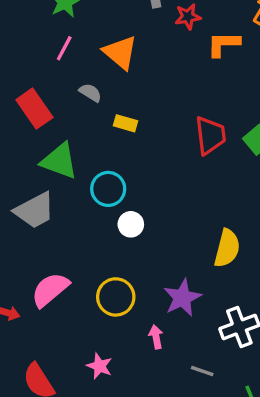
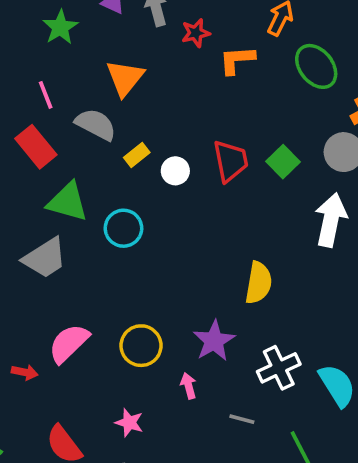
pink line: (64, 48) -> (46, 95), moved, turned -45
orange triangle: (120, 52) -> (125, 78), turned 33
gray semicircle: (90, 93) -> (96, 124), size x1.6
yellow rectangle: (125, 123) -> (137, 155), turned -50
white circle: (131, 224) -> (175, 171), moved

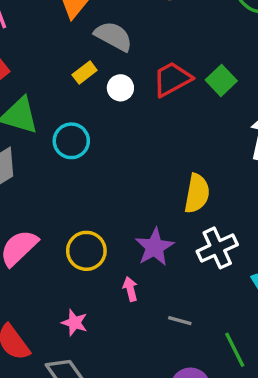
gray semicircle: (96, 124) -> (113, 36), moved
red trapezoid: (231, 161) -> (172, 79), turned -108
white cross: (279, 368) -> (217, 248), moved

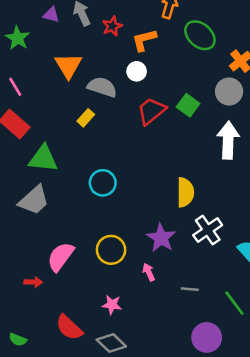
white circle: (120, 88) -> (137, 71), moved
cyan circle: (71, 141) -> (103, 183), moved

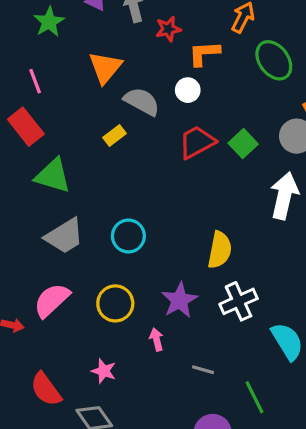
cyan circle: (103, 183) -> (128, 236), moved
gray trapezoid: (34, 200) -> (64, 236), moved

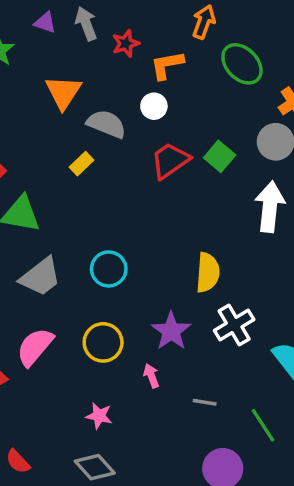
red semicircle: (46, 389) -> (18, 461), moved, size x0.7

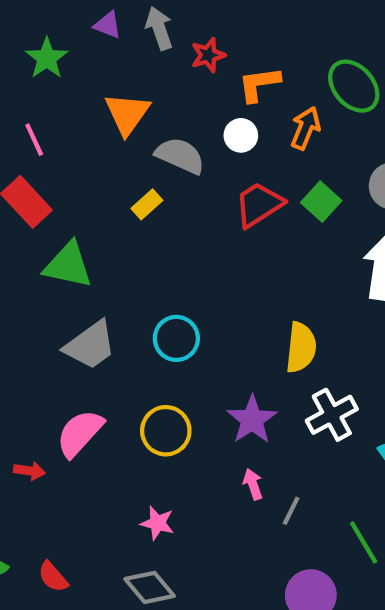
orange arrow: (204, 22) -> (306, 128), moved
pink arrow: (151, 376) -> (253, 484), moved
gray line: (205, 402) -> (291, 511), turned -75

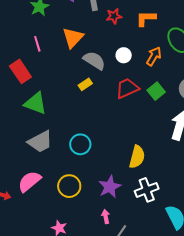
orange L-shape: (259, 84) -> (146, 18), moved
pink line: (34, 140) -> (37, 44), moved
yellow rectangle: (147, 204) -> (85, 84), moved

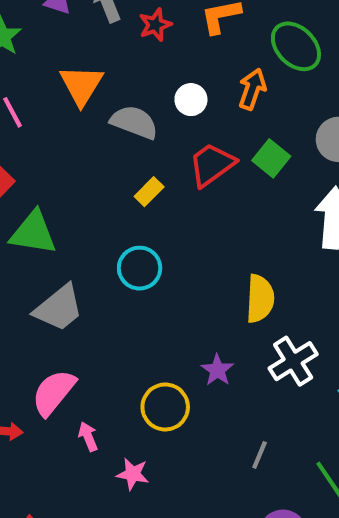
yellow rectangle: (85, 84) -> (149, 192), moved
cyan circle: (80, 144) -> (140, 268), moved
yellow circle: (69, 186) -> (165, 407), moved
purple star: (110, 187) -> (217, 370), size x0.7
pink arrow: (106, 217) -> (88, 437), moved

